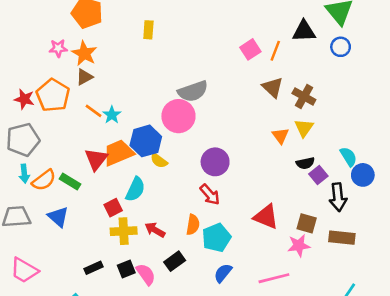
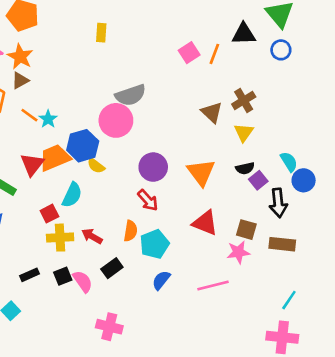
yellow rectangle: (148, 30) -> (101, 33), moved
brown triangle: (273, 87) -> (212, 112), moved
brown cross: (304, 97) -> (244, 100), turned 30
orange triangle: (280, 136) -> (201, 172), moved, size x1.6

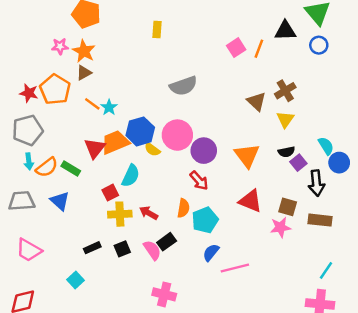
pink circle: (116, 120) -> (177, 135), moved
pink semicircle: (83, 281) -> (152, 250), moved
pink line: (213, 285) -> (235, 268), moved

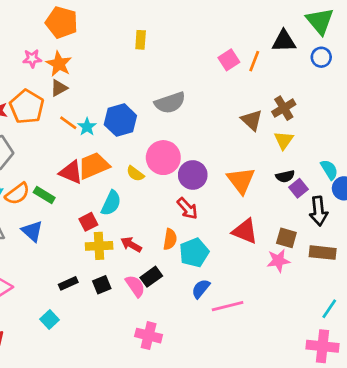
blue hexagon: (140, 131) -> (120, 120), moved
red triangle: (95, 148) -> (71, 172), turned -45

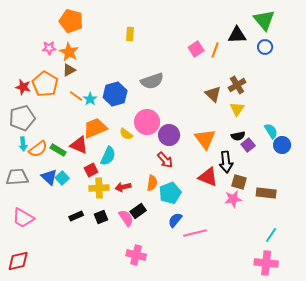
red triangle: (71, 172) -> (79, 145), moved
black arrow: (319, 211) -> (226, 162), moved
red arrow: (131, 245) -> (123, 187), turned -42
cyan square: (50, 320) -> (62, 178), moved

